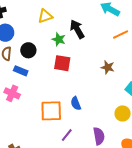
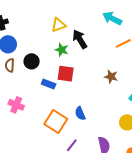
yellow triangle: (45, 16) -> (58, 25), moved
blue rectangle: (21, 71) -> (49, 84), moved
orange square: (51, 111) -> (56, 122), turned 35

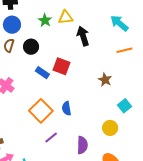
green star: (62, 50) -> (45, 20), moved

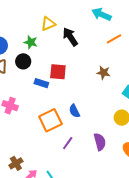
green star: (45, 20) -> (31, 42), moved
orange square: (41, 111) -> (50, 120), turned 35

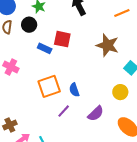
brown star: (103, 73) -> (107, 45), size x1.6
blue semicircle: (74, 111) -> (74, 90), moved
purple semicircle: (100, 142) -> (96, 114), turned 54

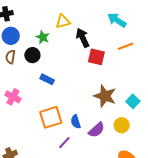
red square: (62, 39) -> (96, 57), moved
brown star: (107, 45) -> (105, 96), moved
purple semicircle: (96, 114) -> (97, 130), moved

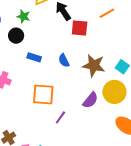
orange square: (51, 117) -> (43, 95), turned 30
blue semicircle: (76, 122) -> (64, 60), moved
yellow circle: (122, 125) -> (114, 92), size x1.5

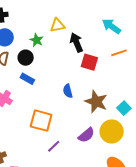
blue rectangle: (34, 57) -> (27, 79), moved

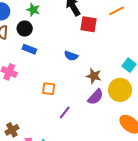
blue semicircle: (68, 91) -> (71, 56), turned -48
brown star: (96, 102) -> (94, 76), moved, size x0.7
orange square: (41, 121) -> (49, 89), size x0.6

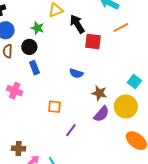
blue rectangle: (29, 49) -> (34, 68), turned 48
brown cross: (12, 130) -> (19, 149), turned 32

